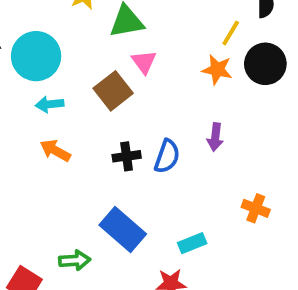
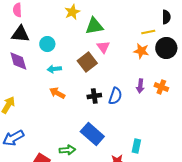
yellow line: (231, 33) -> (148, 32), turned 48
cyan circle: (36, 56) -> (47, 44), size x0.6
orange cross: (256, 208) -> (161, 87), moved
cyan rectangle: (192, 243) -> (136, 146), moved, turned -56

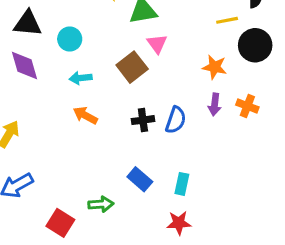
orange star: (141, 51) -> (215, 67), moved
blue rectangle: (92, 134) -> (140, 179), size x0.7
cyan rectangle: (136, 146) -> (182, 184), moved

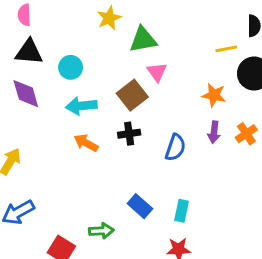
cyan arrow: (81, 78) -> (81, 106), size x1.4
orange cross: (247, 106) -> (246, 134), turned 35
black cross: (143, 120) -> (129, 134), moved

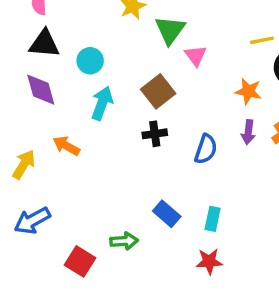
green triangle: (143, 40) -> (170, 30), turned -44
pink triangle: (157, 72) -> (196, 56), moved
cyan arrow: (81, 106) -> (102, 103), turned 116
orange arrow: (86, 143) -> (66, 146), moved

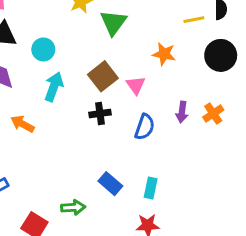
yellow line: (262, 40) -> (194, 20), moved
pink triangle: (196, 56) -> (136, 85), moved
orange star: (248, 91) -> (164, 54), moved

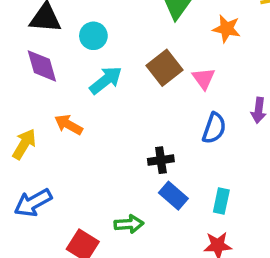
orange star: (164, 54) -> (227, 29), moved
cyan arrow: (54, 87) -> (106, 80), turned 32
black cross: (100, 114) -> (161, 160), moved

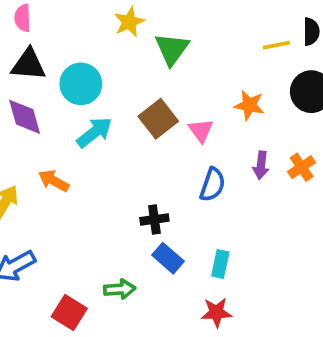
orange star: (227, 29) -> (249, 105), moved
cyan circle: (93, 36) -> (81, 84), size x1.4

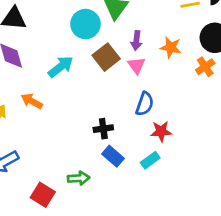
cyan circle: (81, 84) -> (85, 24), moved
purple arrow: (261, 165) -> (136, 41), moved
orange cross: (302, 167) -> (205, 67), moved
cyan rectangle: (220, 264) -> (150, 160), turned 42
red star: (216, 312) -> (161, 131), moved

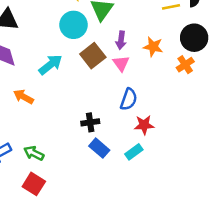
green arrow: (79, 178) -> (34, 153), moved, turned -150

